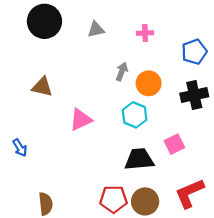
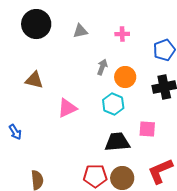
pink square: (174, 144) -> (147, 129), turned 30

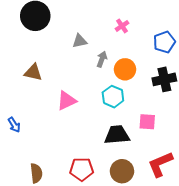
gray triangle: (80, 31) -> (80, 41), moved
pink cross: (122, 34) -> (122, 26), turned -32
red pentagon: (95, 176) -> (82, 169), moved

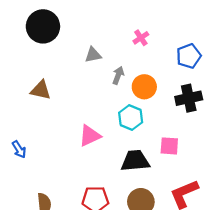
pink triangle: (67, 101) -> (90, 136), moved

